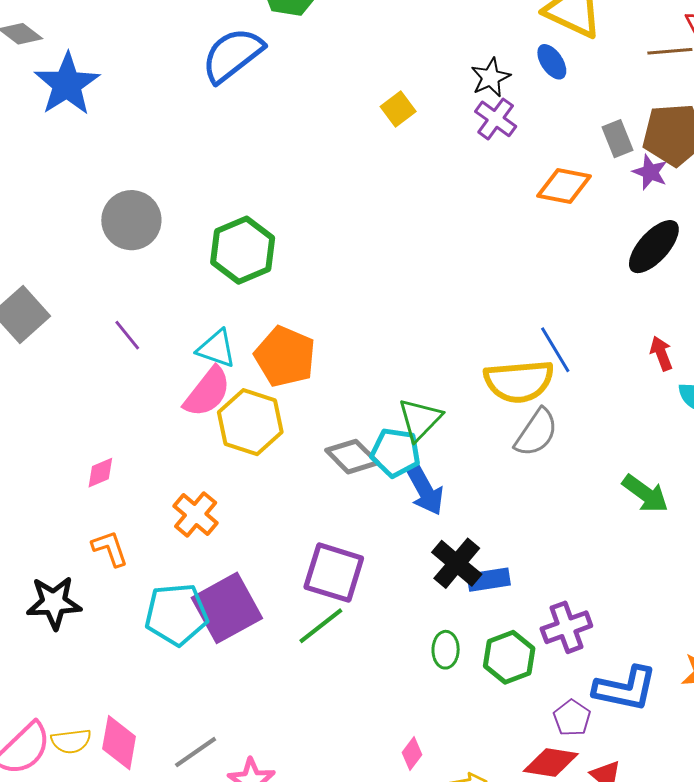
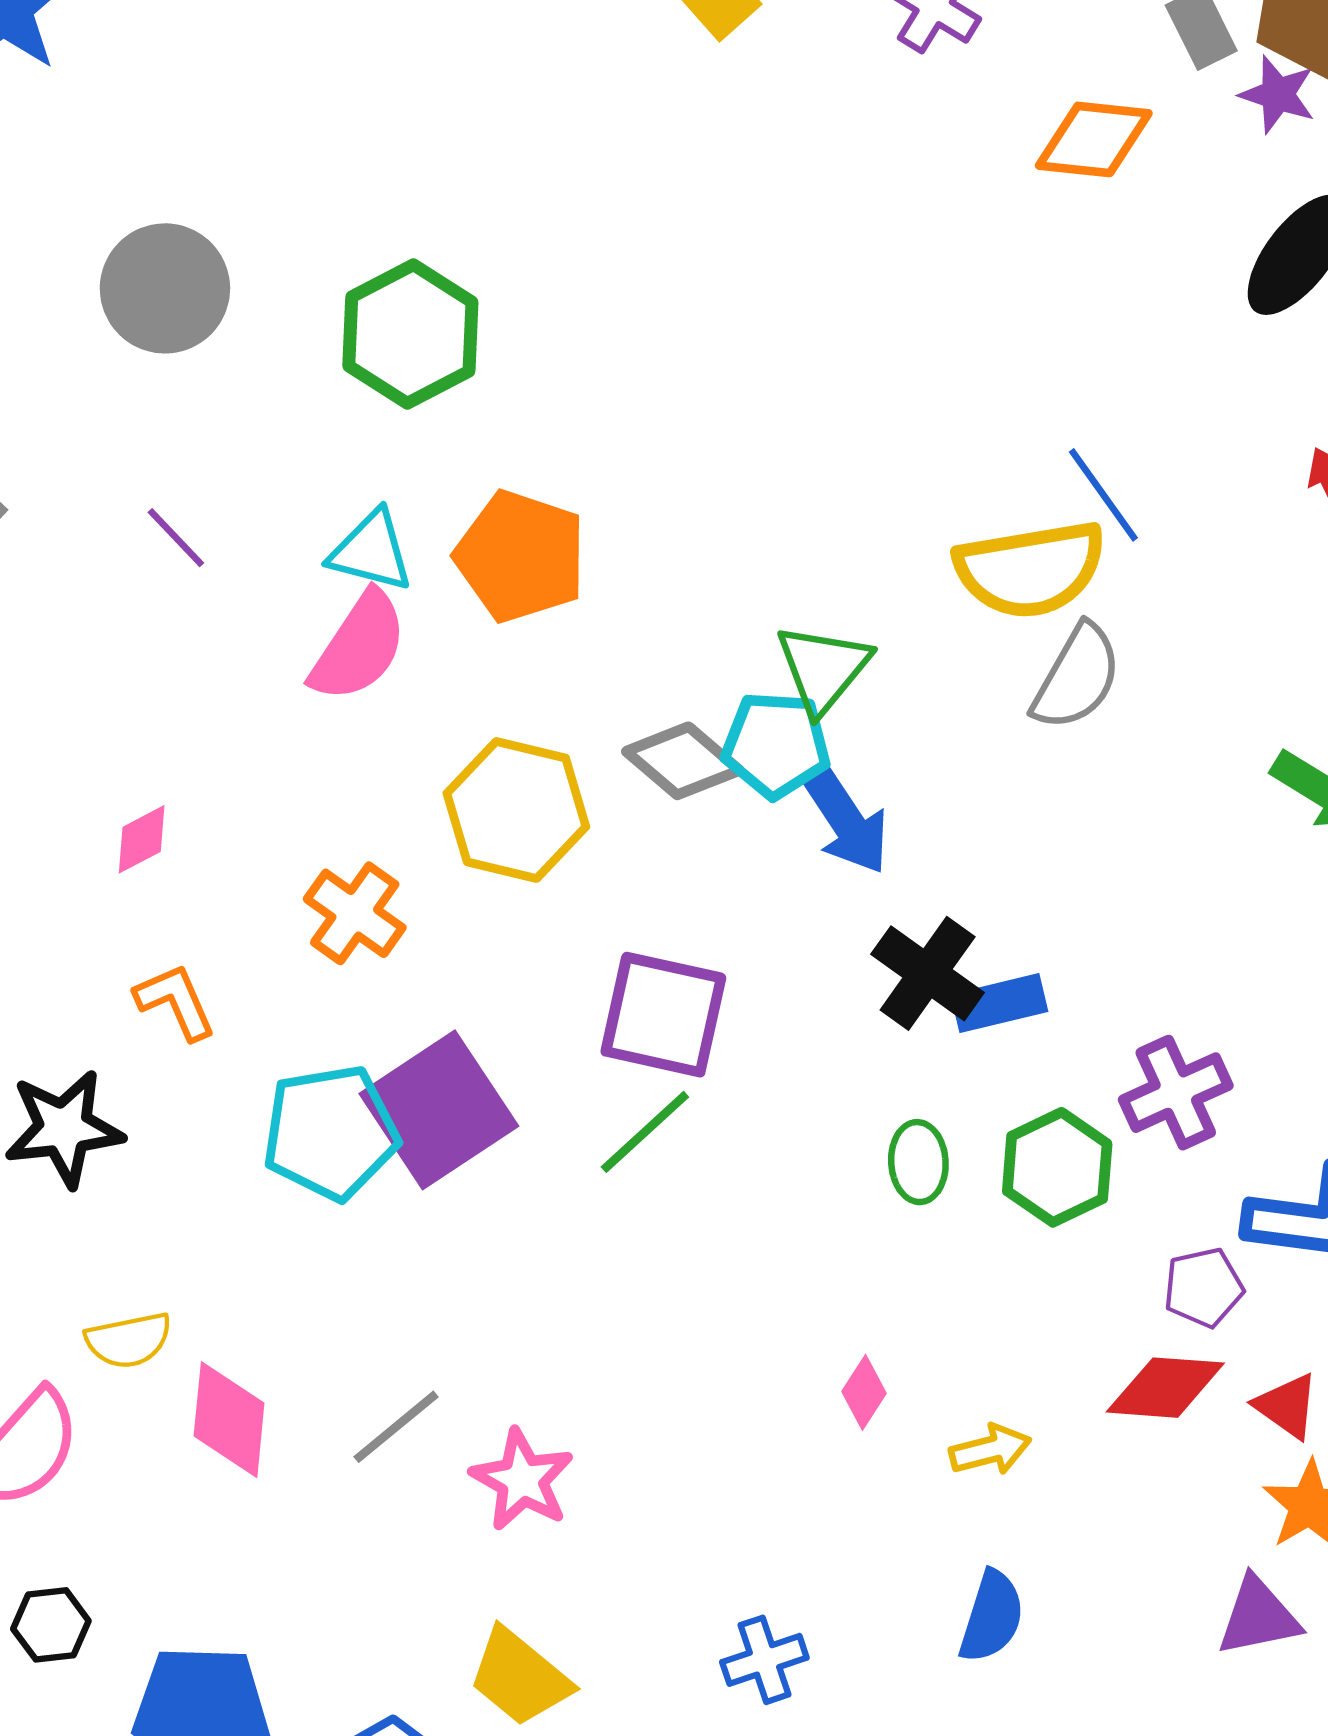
yellow hexagon: (250, 422) -> (516, 810), moved
purple pentagon: (572, 718) -> (1203, 1287), turned 30
yellow semicircle: (71, 741) -> (129, 1340), moved

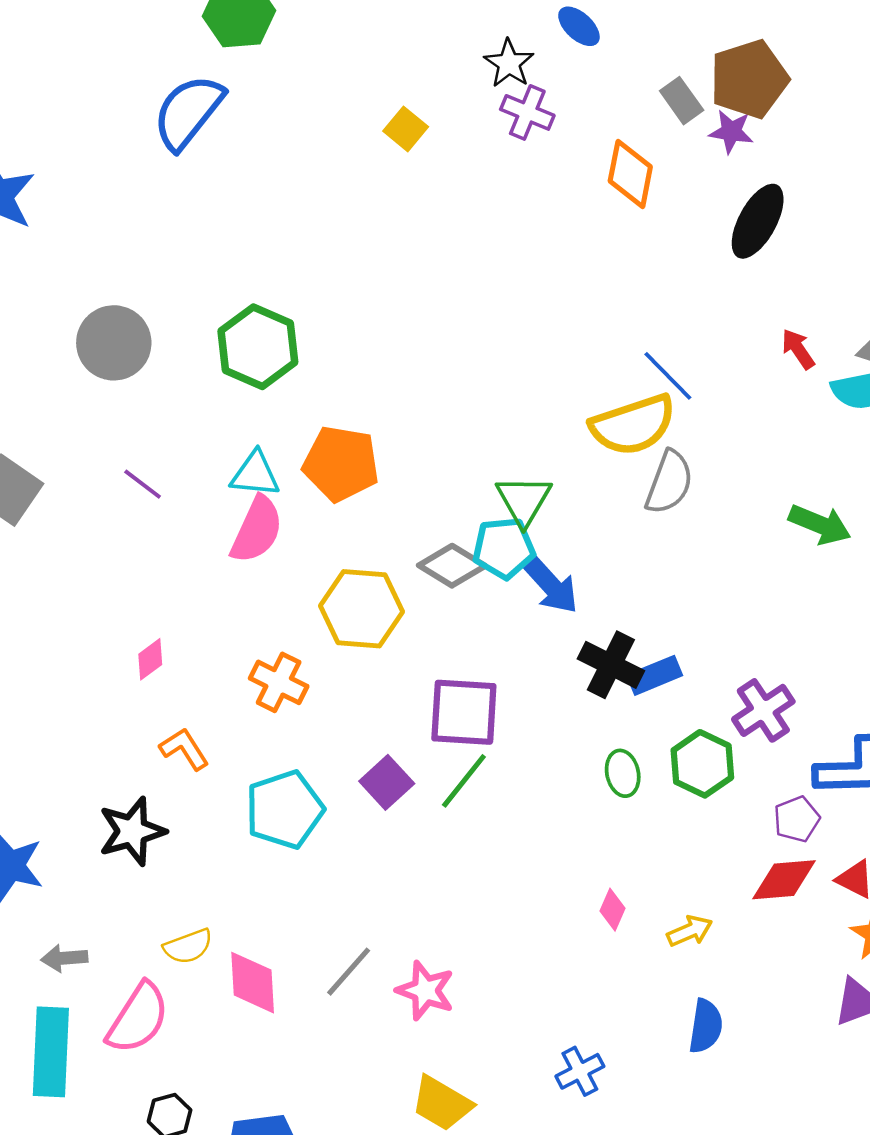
orange diamond: (1094, 139) -> (630, 174), turned -76
purple square: (439, 1110) -> (387, 782), moved, size x0.6

